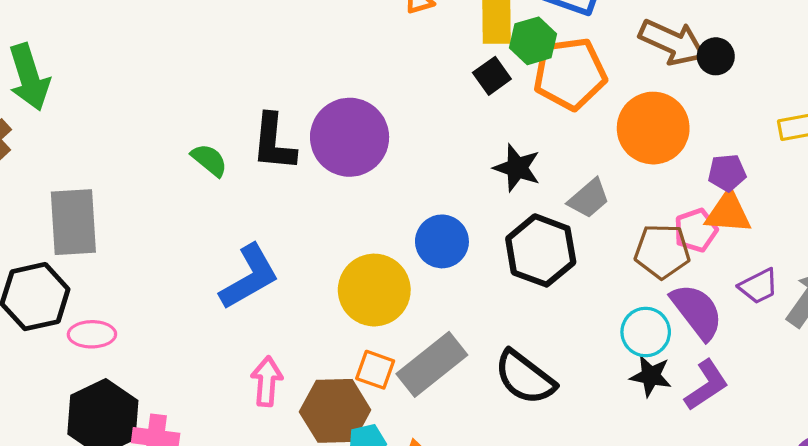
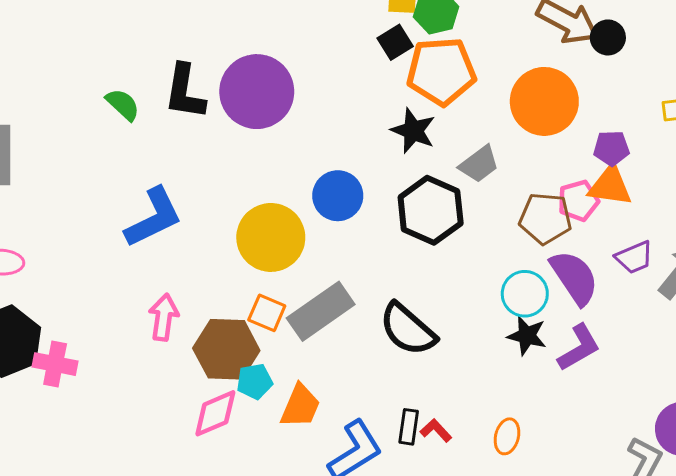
orange pentagon: (570, 74) -> (441, 71), moved

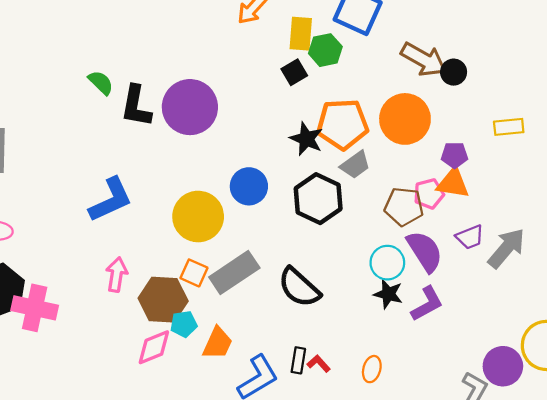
orange pentagon: (441, 71) -> (342, 124), moved
green semicircle: (123, 105) -> (101, 83), moved
pink cross: (55, 364) -> (35, 308), size x1.4

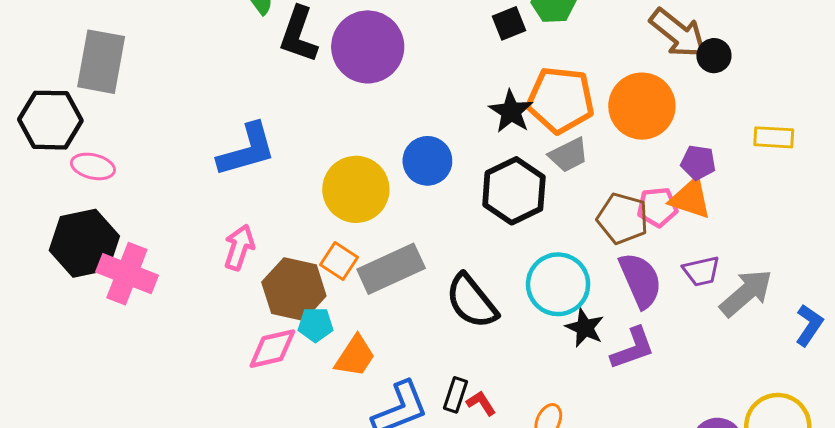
cyan circle: (387, 263) -> (558, 284), moved, size x1.4

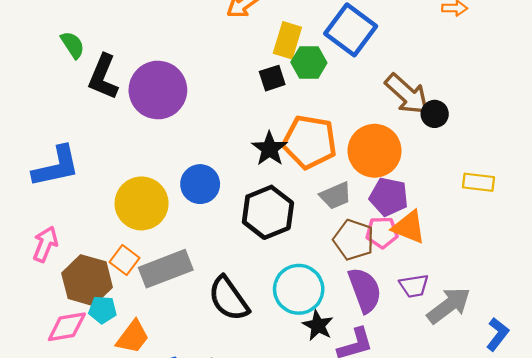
gray trapezoid: (569, 155) -> (336, 196), moved
purple pentagon: (698, 163) -> (389, 197), moved, size x1.4

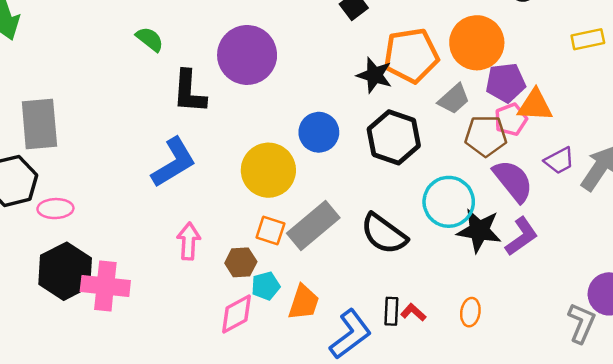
black L-shape: (103, 77) -> (189, 92), moved
brown hexagon: (87, 280) -> (241, 262), size x0.6
black star: (318, 325) -> (479, 230), size x1.4

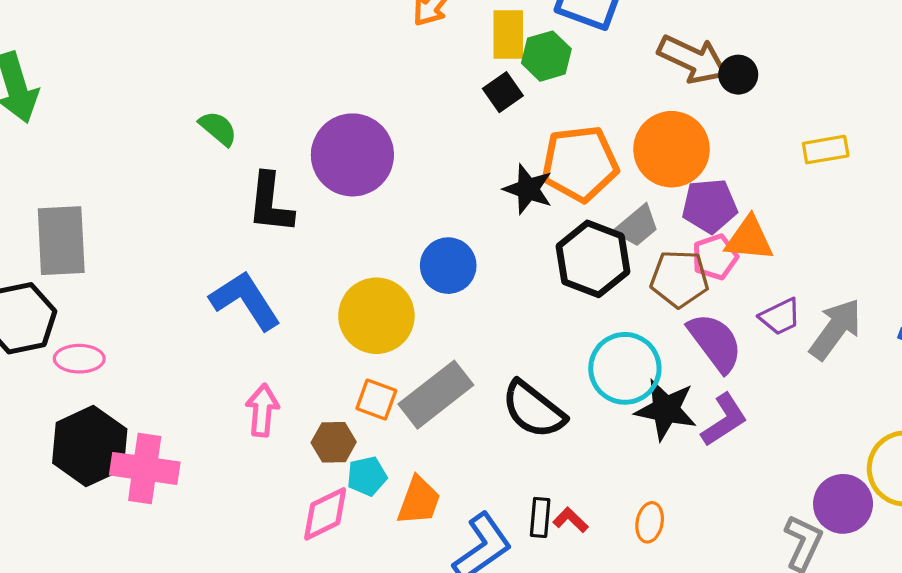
black hexagon: (394, 137) -> (593, 259), moved
blue L-shape: (174, 162) -> (245, 300), turned -94

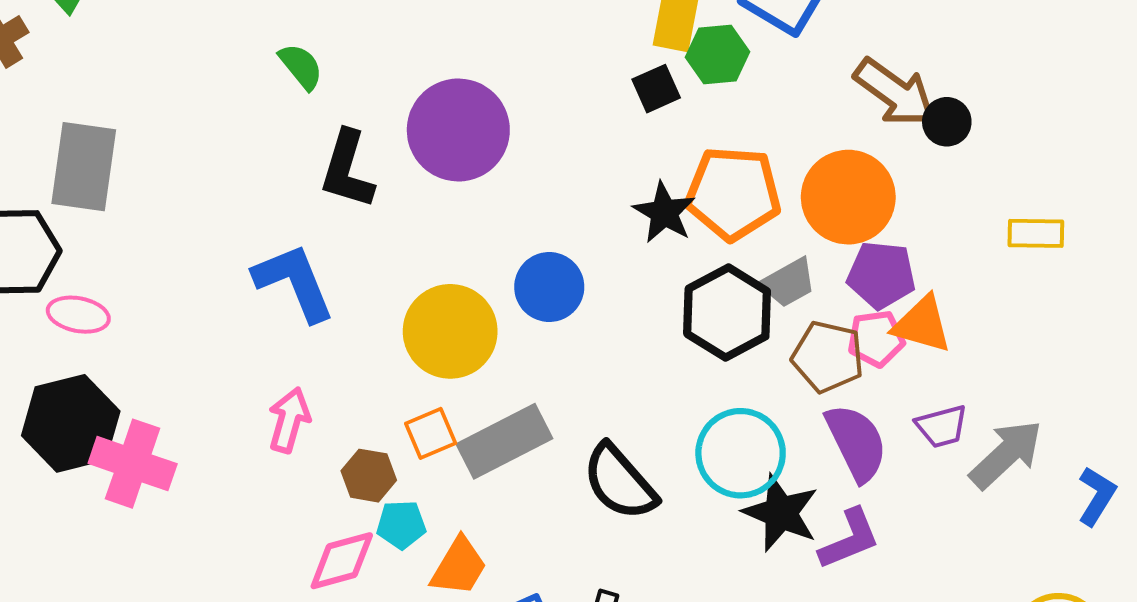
orange square: (376, 399) -> (431, 433), turned 36

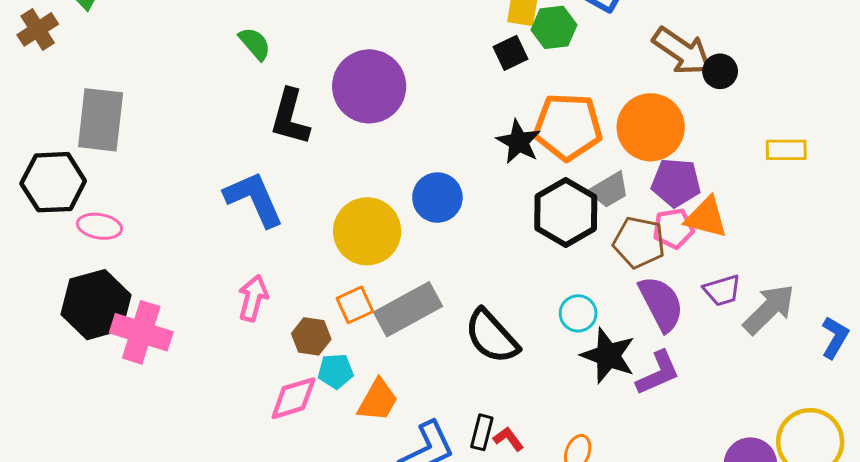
cyan circle: (741, 453) -> (578, 313), size x0.6

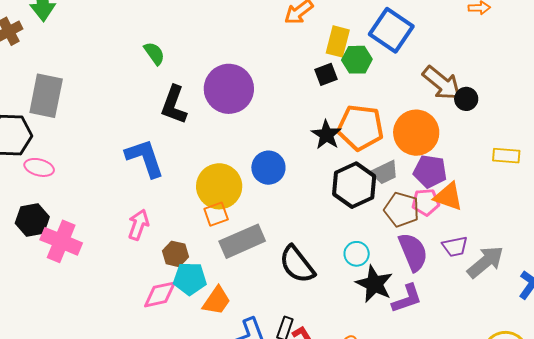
black hexagon: (96, 305) -> (32, 220), size x0.7
orange square: (355, 305) -> (216, 214), moved
cyan pentagon: (336, 371) -> (190, 279), size x1.4

